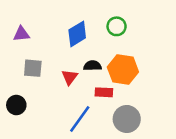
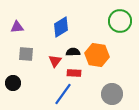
green circle: (117, 26) -> (120, 21), moved, size x1.5
red rectangle: (104, 92) -> (74, 73), moved
gray circle: (127, 119) -> (112, 94), moved

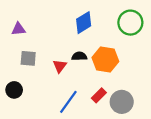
blue diamond: (61, 27) -> (84, 23), moved
red rectangle: (74, 73) -> (99, 95), moved, turned -48

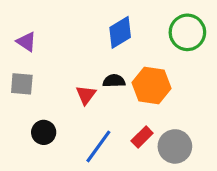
purple triangle: (18, 29) -> (26, 42), turned 40
gray square: (28, 58) -> (22, 84), moved
black circle: (14, 90) -> (44, 132), moved

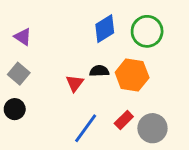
green circle: (187, 32) -> (147, 31), moved
gray square: (22, 84) -> (19, 74), turned 35
black circle: (44, 132) -> (15, 109), moved

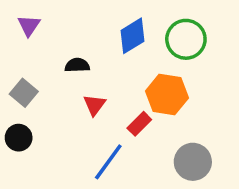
purple triangle: (23, 37) -> (29, 25), moved, turned 30
black semicircle: (99, 71) -> (77, 65), moved
red rectangle: (124, 120) -> (139, 124), moved

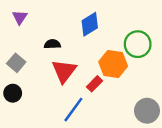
green circle: (186, 39) -> (138, 44), moved
red triangle: (94, 105) -> (64, 71), size x1.6
gray circle: (193, 162) -> (147, 111), moved

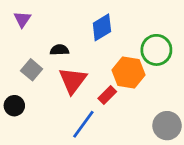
gray square: (16, 63) -> (32, 70), moved

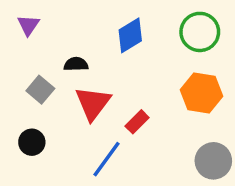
green circle: (156, 50) -> (200, 32), moved
orange hexagon: (129, 72) -> (201, 93), moved
black circle: (14, 106) -> (32, 142), moved

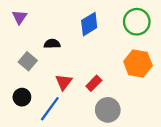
red triangle: (93, 103) -> (64, 82), moved, size x0.7
blue line: (106, 159) -> (50, 109), moved
gray circle: (213, 161) -> (108, 110), moved

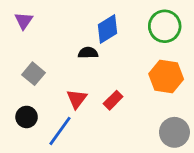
black semicircle: (52, 44) -> (88, 53), moved
gray circle: (108, 110) -> (174, 132), moved

